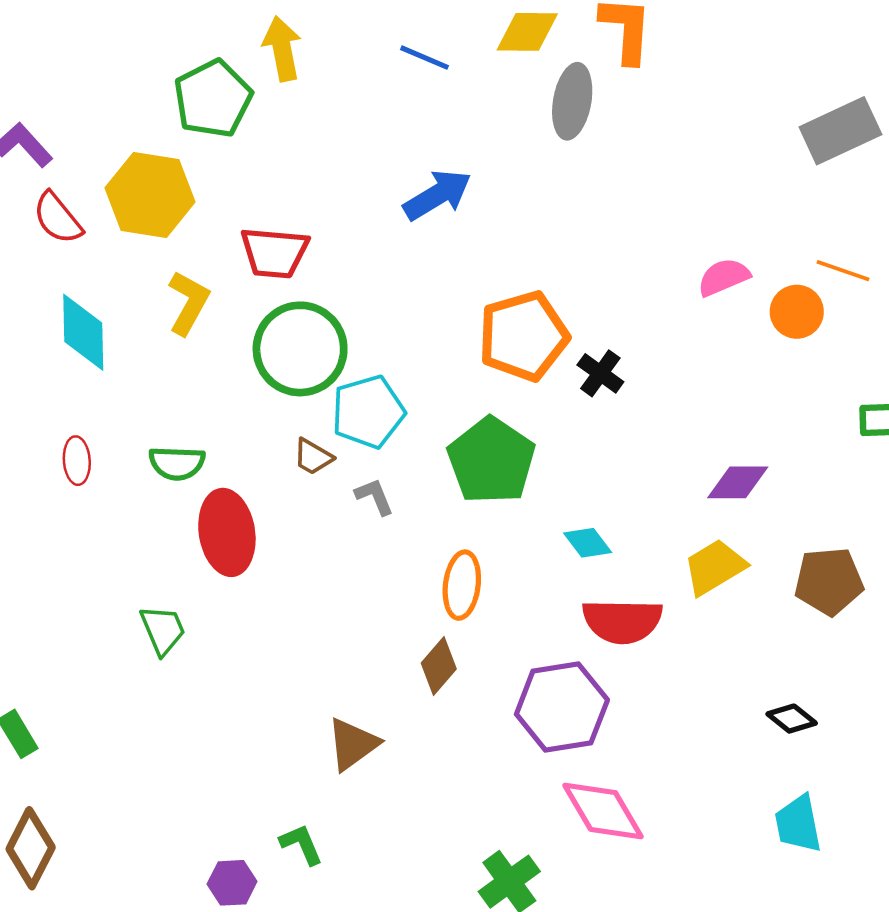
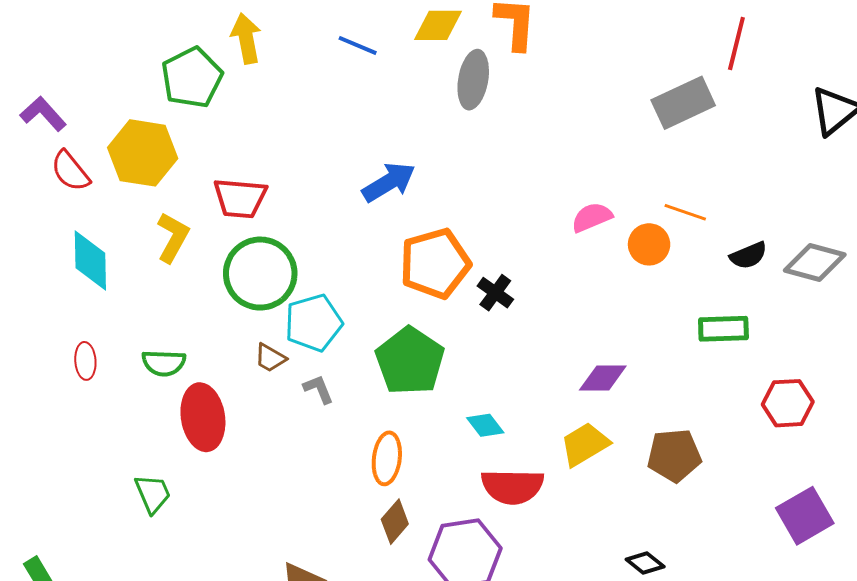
blue arrow: (437, 195) -> (389, 182), moved
brown diamond: (439, 666) -> (395, 522), moved

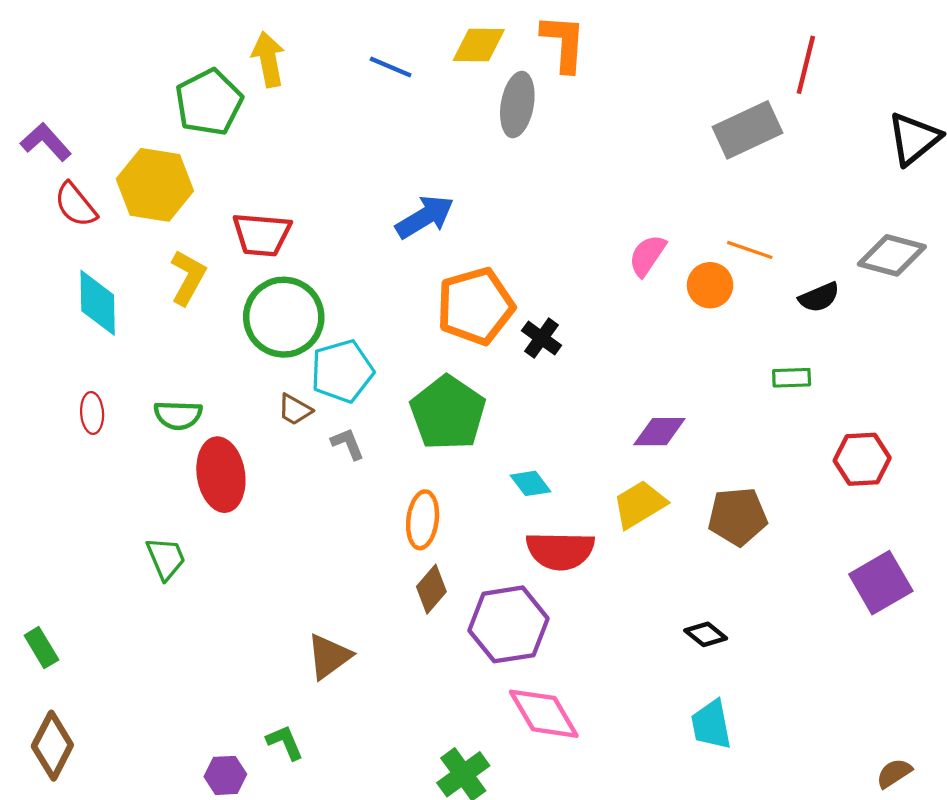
pink semicircle: (592, 217) -> (647, 255), turned -33
gray diamond: (815, 262) -> (892, 255), moved
green rectangle: (723, 329) -> (792, 378), size x0.7

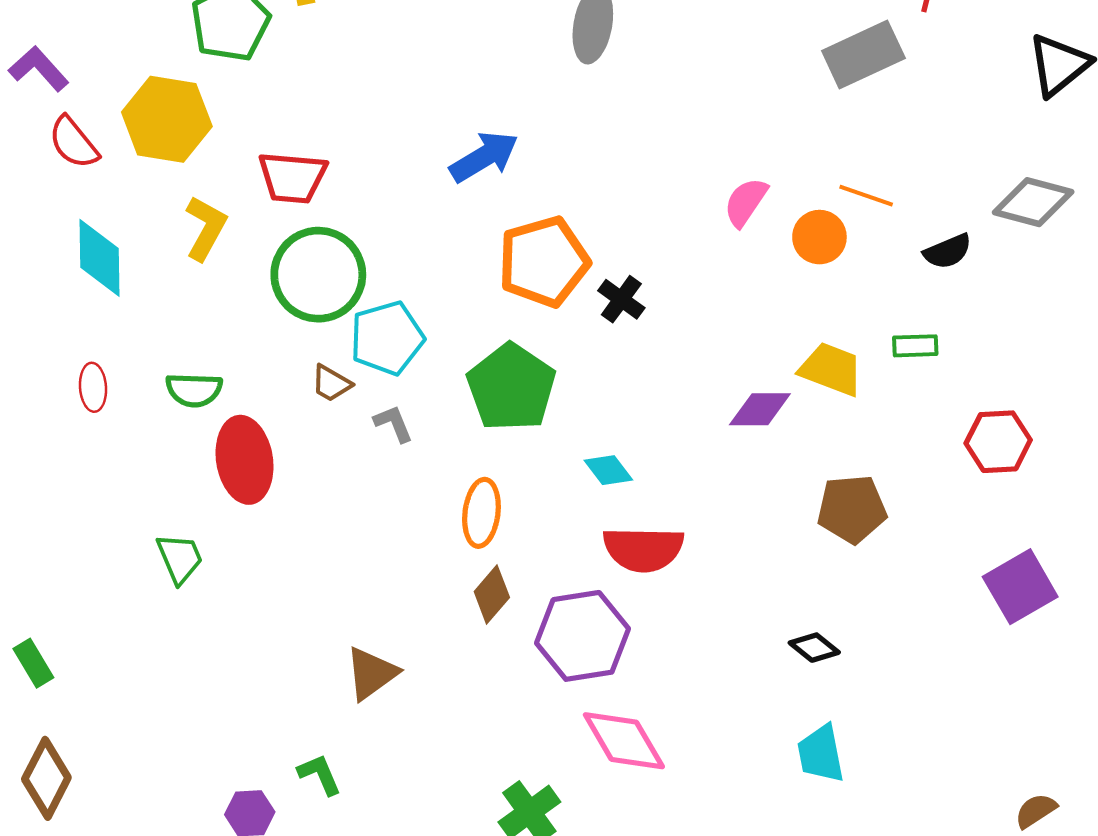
yellow trapezoid: (640, 504) -> (831, 369), moved, turned 52

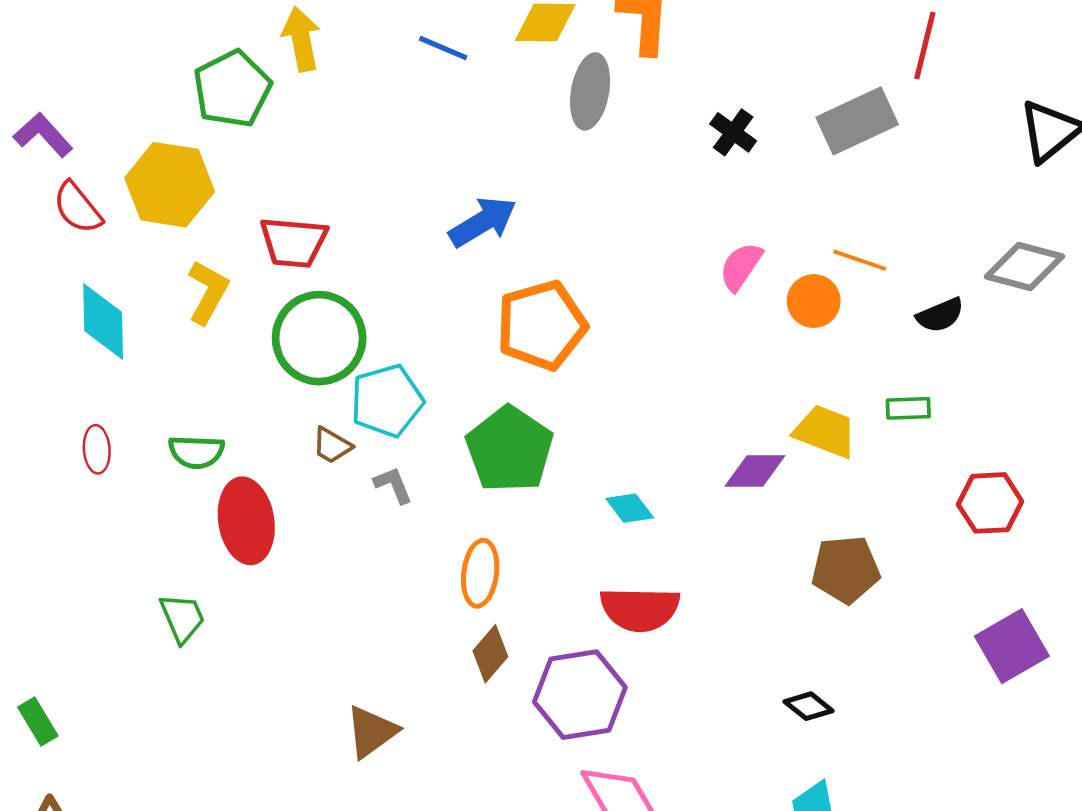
black cross: (621, 299) -> (733, 132), moved
cyan diamond: (608, 470) -> (630, 508), moved

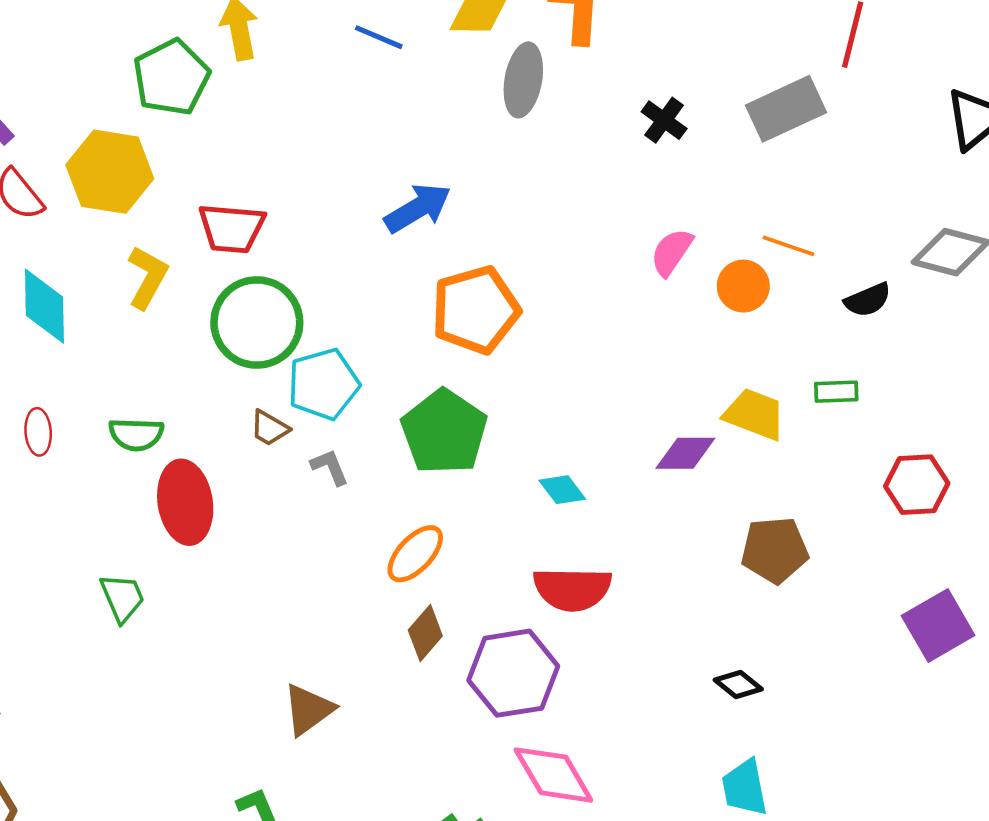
orange ellipse: (480, 573) -> (415, 554), turned 36

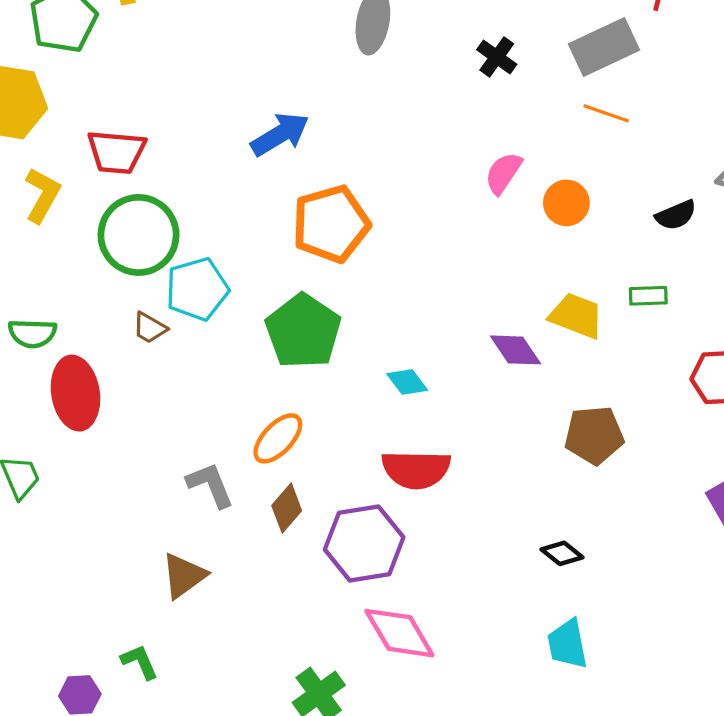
orange line: (789, 246) -> (606, 113), moved
purple diamond: (685, 453) -> (516, 350), turned 56
gray L-shape: (330, 467) -> (210, 485), moved, size x1.4

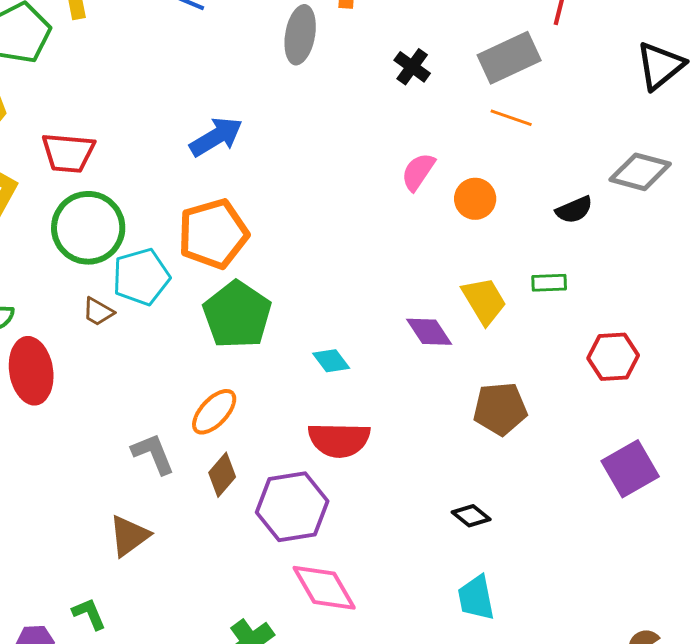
orange pentagon: (331, 224) -> (213, 234), moved
yellow trapezoid: (576, 316) -> (484, 301), turned 38

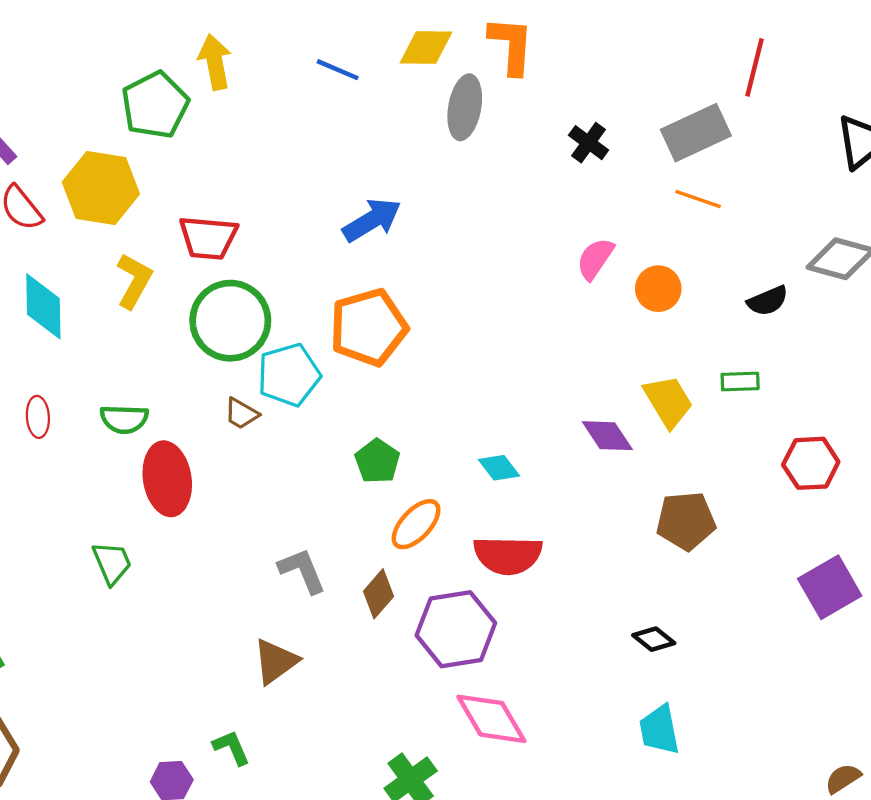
green pentagon: (237, 315) -> (377, 461), moved, size x0.6
orange ellipse: (214, 412) -> (416, 524), moved

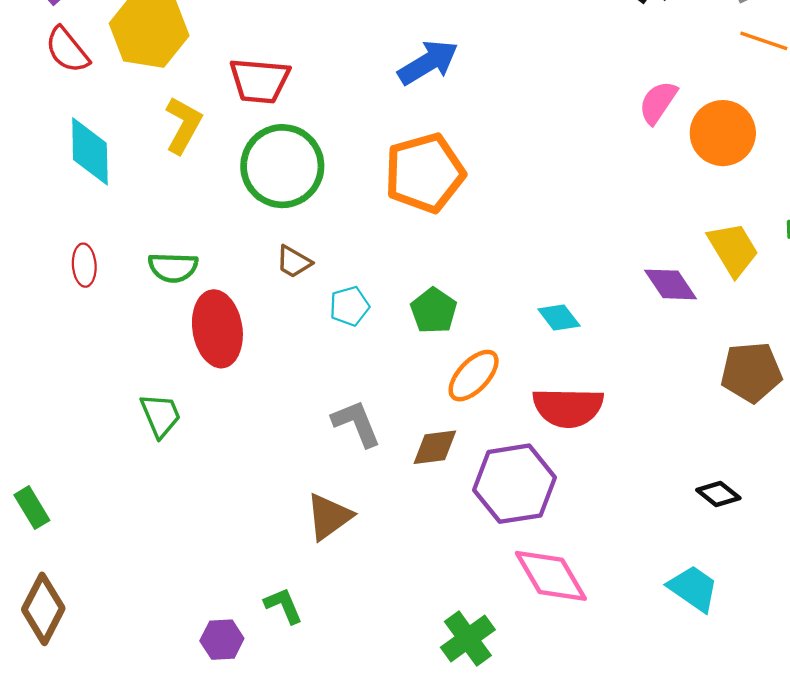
orange circle: (658, 289) -> (723, 133), size x1.4
cyan pentagon: (289, 375) -> (349, 306), moved, size x0.6
brown diamond: (378, 594) -> (435, 447), turned 42
cyan trapezoid: (659, 730) -> (693, 588), moved, turned 136

